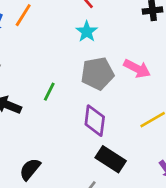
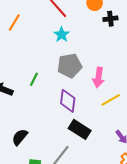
pink arrow: (137, 69) -> (98, 77), moved, turned 72

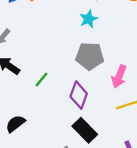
green line: (34, 79) -> (41, 80), moved

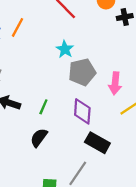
cyan star: (89, 19) -> (65, 49), moved
black semicircle: (15, 124) -> (39, 138), moved

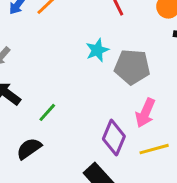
gray pentagon: (82, 72) -> (132, 67), moved
purple diamond: (82, 111) -> (114, 138), moved

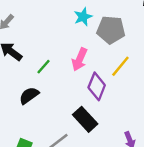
pink arrow: (145, 113) -> (80, 59), moved
yellow line: (154, 149) -> (120, 66), moved, turned -35

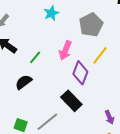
cyan star: (83, 17) -> (51, 13), moved
gray pentagon: (111, 30) -> (91, 25), turned -30

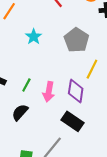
pink arrow: (65, 51) -> (49, 92), moved

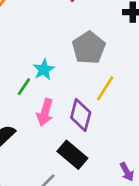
cyan star: (34, 37) -> (44, 70), moved
green line: (26, 85) -> (24, 87), moved

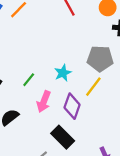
gray pentagon: (89, 48) -> (100, 59), moved, turned 30
cyan star: (44, 70) -> (63, 73), moved

